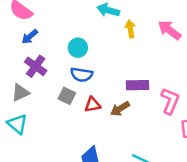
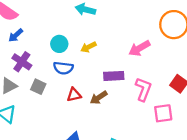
yellow arrow: (130, 29) -> (88, 47), moved, turned -105
pink arrow: (169, 30) -> (139, 48), moved, turned -65
gray square: (67, 96) -> (38, 87), moved

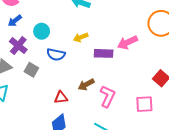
cyan circle: (59, 44) -> (42, 31), moved
purple rectangle: (114, 76) -> (104, 53), moved
pink L-shape: (143, 89) -> (108, 96), moved
red triangle: (74, 95) -> (61, 98), moved

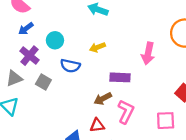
pink arrow: (127, 42) -> (148, 53), turned -54
purple rectangle: (104, 53) -> (120, 77), moved
red triangle: (61, 98) -> (97, 125), moved

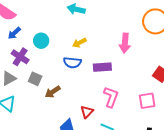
blue semicircle: (70, 66) -> (72, 63), moved
brown arrow: (103, 99) -> (53, 92), moved
red triangle: (97, 125) -> (87, 112), turned -32

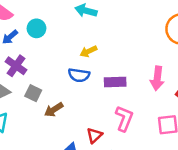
cyan circle: (41, 41) -> (36, 28), moved
pink arrow: (125, 43) -> (157, 78), moved

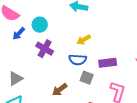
purple cross: (16, 66) -> (45, 49), moved
gray square: (33, 93) -> (87, 78), moved

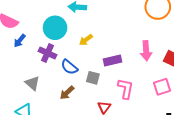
cyan circle: (40, 25) -> (55, 28), moved, size x1.5
blue semicircle: (78, 60) -> (69, 67), moved, turned 42
gray triangle: (16, 79) -> (32, 83), moved, turned -42

